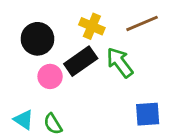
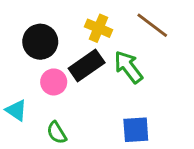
brown line: (142, 23) -> (152, 25), turned 60
blue square: (148, 114) -> (136, 130), moved
cyan triangle: (24, 120) -> (16, 110), moved

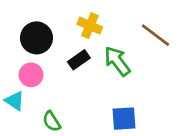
brown line: (152, 25) -> (156, 35), moved
black rectangle: (87, 66) -> (79, 60), size x0.7
pink circle: (54, 82) -> (31, 75), moved

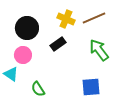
brown line: (156, 35) -> (94, 18), moved, turned -60
green arrow: (117, 61) -> (99, 50), moved

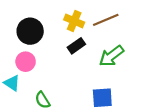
black rectangle: (58, 44) -> (76, 46), moved
green arrow: (99, 50) -> (111, 56), turned -90

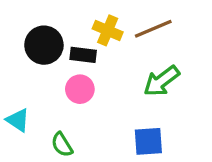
black rectangle: (76, 46) -> (83, 55), moved, turned 42
pink circle: (26, 62) -> (80, 89), moved

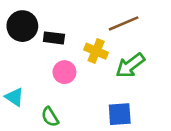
yellow cross: (108, 30) -> (96, 51), moved
black circle: (44, 45) -> (22, 26), moved
black rectangle: (83, 55) -> (54, 38), moved

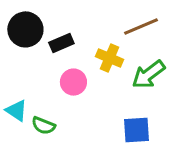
black rectangle: (54, 38) -> (61, 43), turned -30
green semicircle: (50, 117) -> (43, 126), moved, turned -36

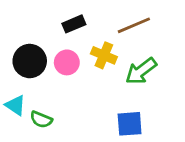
black circle: (25, 29) -> (30, 61), moved
black rectangle: (61, 43) -> (74, 24), moved
pink circle: (73, 82) -> (67, 62), moved

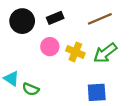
yellow cross: (104, 55) -> (75, 52), moved
black circle: (30, 61) -> (22, 21), moved

